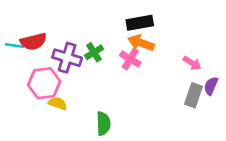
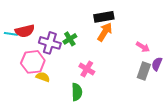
orange arrow: (141, 43) -> (105, 32), turned 102
pink cross: (130, 59) -> (87, 69), moved

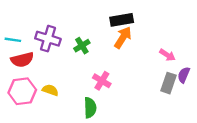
red semicircle: (25, 31) -> (22, 60), moved
purple cross: (50, 43) -> (48, 39), moved
pink hexagon: (33, 62) -> (22, 91), moved

